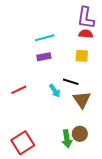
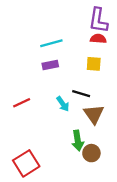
green arrow: (67, 139) -> (78, 141), moved

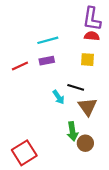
red line: (22, 103) -> (20, 66), moved

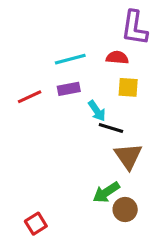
red semicircle: (92, 36) -> (117, 58), moved
cyan arrow: (59, 97) -> (97, 111), moved
green arrow: (72, 131) -> (106, 192), turned 66
red square: (24, 153) -> (36, 224), size x0.6

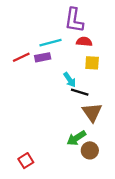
purple L-shape: (134, 28) -> (74, 20), moved
purple rectangle: (69, 89) -> (43, 57), moved
red line: (30, 97) -> (21, 57), moved

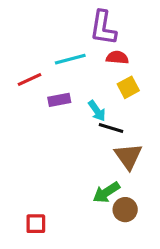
purple rectangle: (43, 57) -> (59, 100), moved
yellow square: (92, 63) -> (128, 87), turned -32
red square: (26, 161) -> (36, 224), turned 32

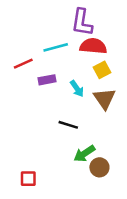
red semicircle: (117, 58) -> (93, 46), size x1.5
black line: (111, 128) -> (68, 125), moved
brown triangle: (128, 156) -> (104, 99), moved

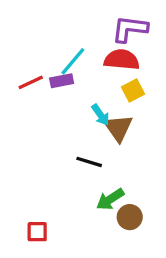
purple L-shape: (82, 22) -> (130, 29), moved, turned 88
cyan line: (56, 47) -> (73, 61), turned -35
purple rectangle: (47, 80) -> (62, 81), moved
brown triangle: (104, 99) -> (118, 128), moved

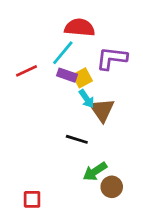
purple L-shape: (130, 29) -> (112, 58), moved
red semicircle: (122, 60) -> (80, 28), moved
purple rectangle: (62, 81) -> (67, 75), moved, turned 30
yellow square: (133, 91) -> (82, 78), moved

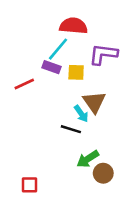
red line: (26, 71) -> (24, 84), moved
purple rectangle: (67, 75) -> (51, 67), moved
yellow square: (82, 78) -> (76, 72), turned 30
cyan arrow: (87, 99) -> (81, 114), moved

